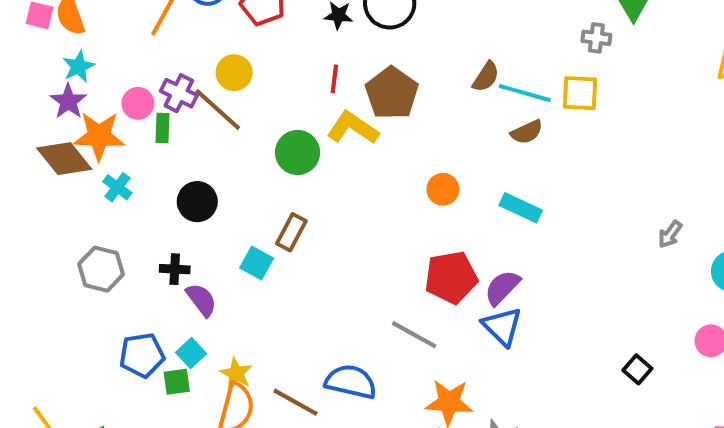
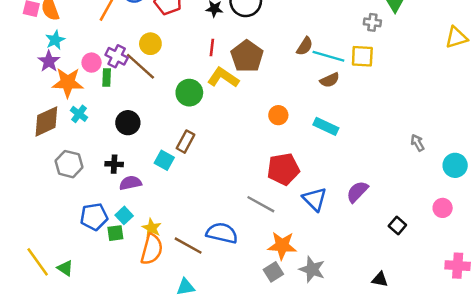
brown diamond: (64, 159) -> (46, 121), moved, turned -76
gray arrow: (670, 234) -> (417, 143), turned 114
purple semicircle: (502, 288) -> (357, 192), moved
purple semicircle: (201, 300) -> (130, 183), turned -65

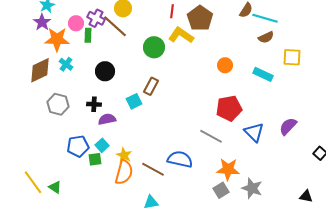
yellow square: (362, 56) -> (292, 57), moved
cyan square: (164, 160) -> (134, 101), turned 35

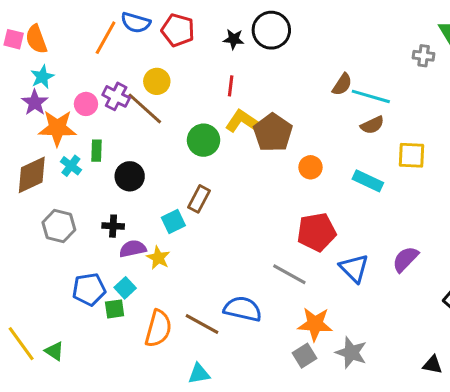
brown pentagon: (200, 18) -> (273, 133), moved
green rectangle: (88, 35) -> (97, 151), moved
yellow star: (124, 155) -> (158, 258), moved

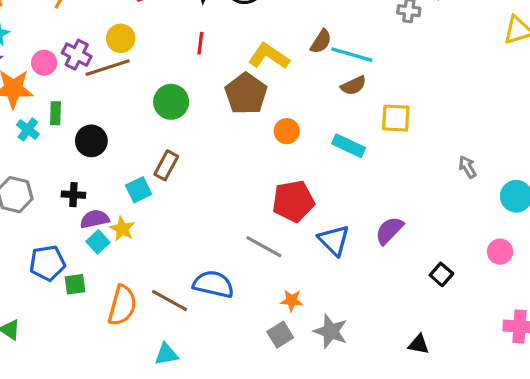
brown line: (145, 108) -> (108, 68), turned -60
yellow L-shape: (244, 122) -> (269, 56), moved
cyan square: (125, 288) -> (98, 242), moved
orange star: (315, 324) -> (292, 300), size x0.6

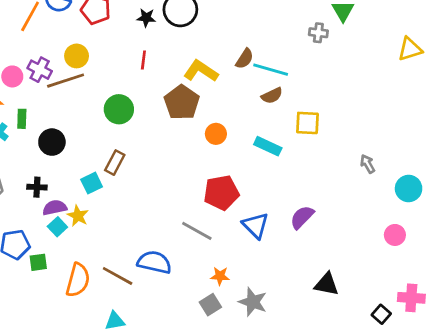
black square: (441, 274) -> (381, 314), moved
black triangle: (419, 344) -> (327, 284), moved, size x1.4

